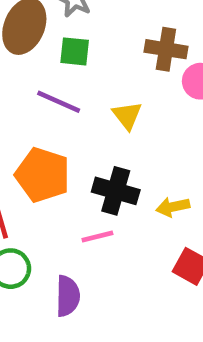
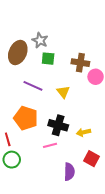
green square: (75, 51) -> (48, 59), moved
purple semicircle: (68, 296) -> (69, 172), moved

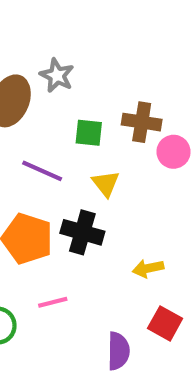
green square: (48, 59) -> (89, 133), moved
black cross: (58, 125) -> (82, 232), moved
pink line: (50, 145) -> (53, 302), moved

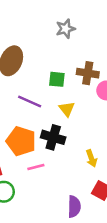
gray star: (57, 75) -> (65, 29), moved, turned 30
yellow arrow: (148, 268) -> (91, 158), turned -98
pink line: (53, 302) -> (36, 167), moved

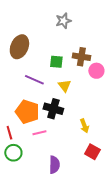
purple semicircle: (74, 207) -> (54, 165), moved

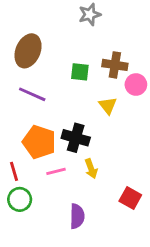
purple line: (34, 80) -> (32, 94), moved
yellow triangle: (64, 86) -> (108, 106), moved
yellow arrow: (84, 126) -> (91, 169), moved

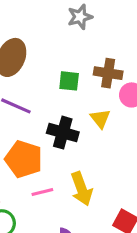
black cross: (76, 138) -> (63, 133), moved
yellow arrow: (91, 169) -> (82, 189), size x1.5

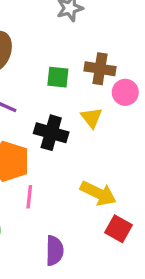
yellow arrow: (82, 189) -> (98, 193), moved, turned -44
pink line: (42, 192) -> (29, 197), turned -70

